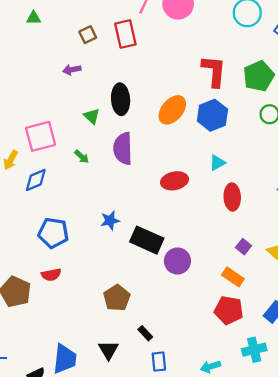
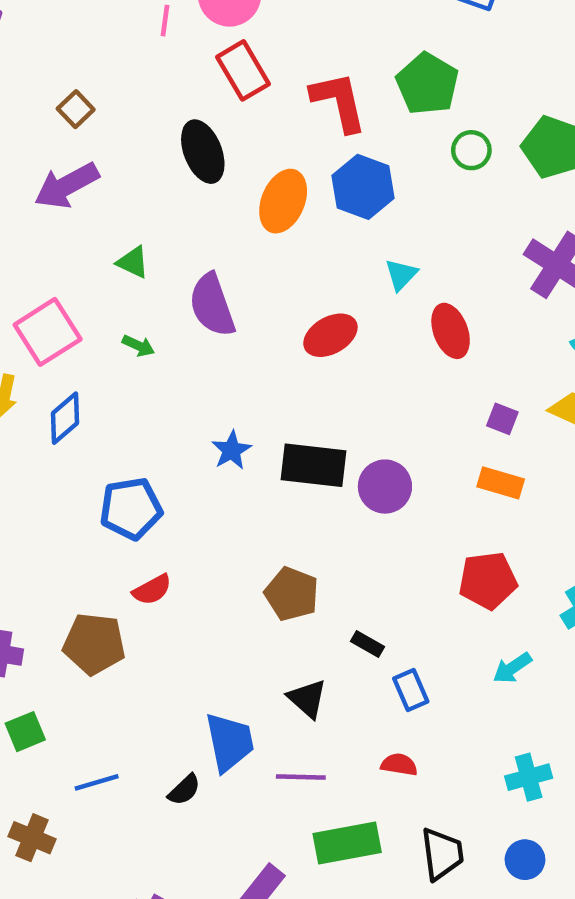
red rectangle: (125, 34) -> (243, 70), moved
purple arrow: (72, 70) -> (67, 186), size x1.8
black ellipse: (121, 99) -> (203, 152), moved
red pentagon: (229, 310) -> (488, 580), moved

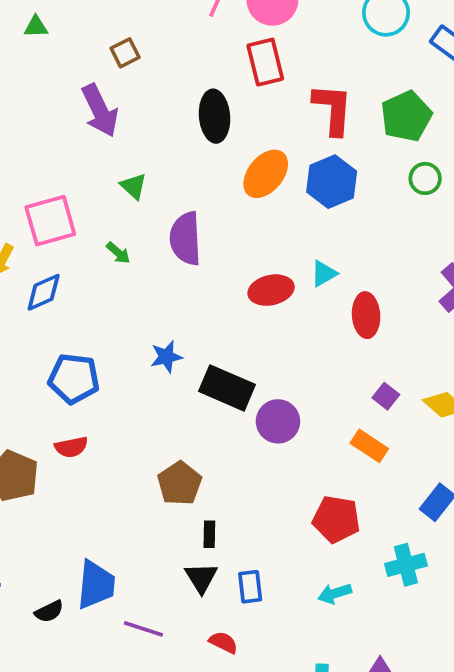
purple arrow: (67, 186) -> (100, 111), turned -104
cyan triangle: (401, 275) -> (324, 274), moved
black rectangle: (368, 644) -> (209, 534), moved, turned 45
black triangle: (307, 699) -> (201, 578), moved

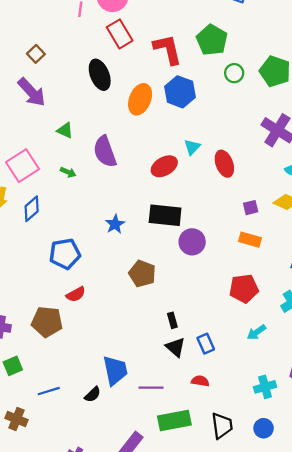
black rectangle: (227, 388) -> (165, 215), moved
purple square: (386, 396) -> (251, 208), turned -35
brown pentagon: (180, 483) -> (142, 274), moved

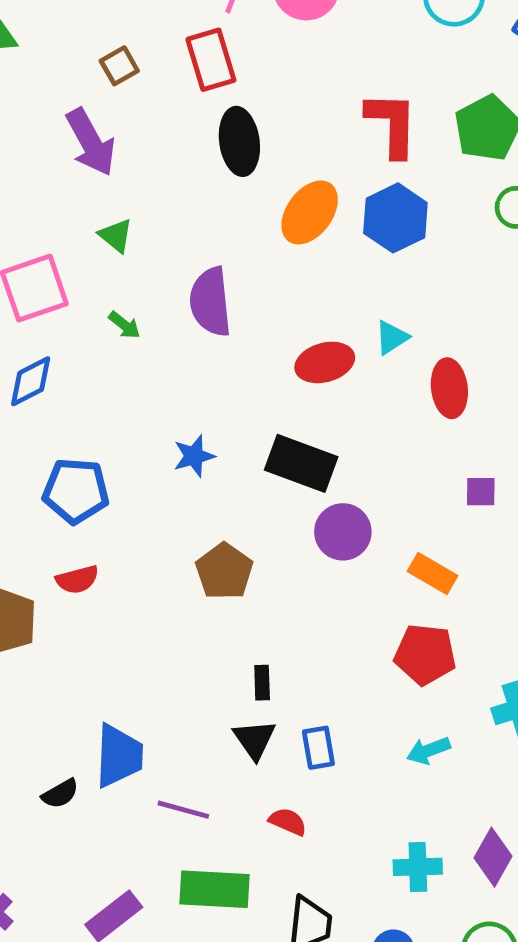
red rectangle: (120, 34) -> (211, 60), moved
green triangle: (65, 130) -> (116, 236), moved
orange rectangle: (250, 240) -> (433, 574), moved

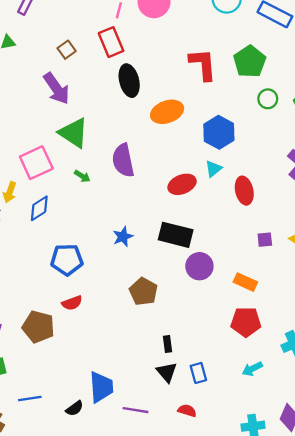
orange ellipse: (310, 213) -> (167, 112), turned 40
blue hexagon: (395, 218) -> (219, 132), moved
green triangle: (116, 236) -> (73, 133), size x1.8

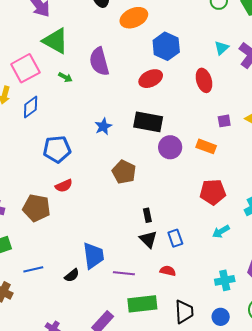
blue hexagon: (219, 132) -> (166, 46), moved
cyan triangle: (213, 169) -> (221, 48), moved
orange rectangle: (245, 282) -> (206, 146), moved

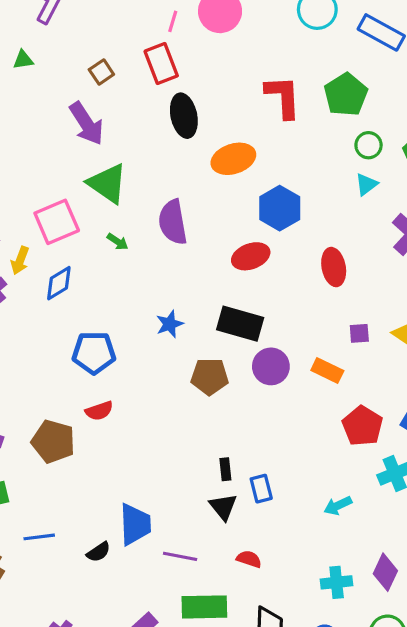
cyan triangle: (221, 48) -> (366, 184), moved
brown pentagon: (124, 172) -> (210, 376), moved, turned -30
red pentagon: (213, 192) -> (363, 426), moved, turned 30
blue rectangle: (175, 238) -> (261, 489), moved

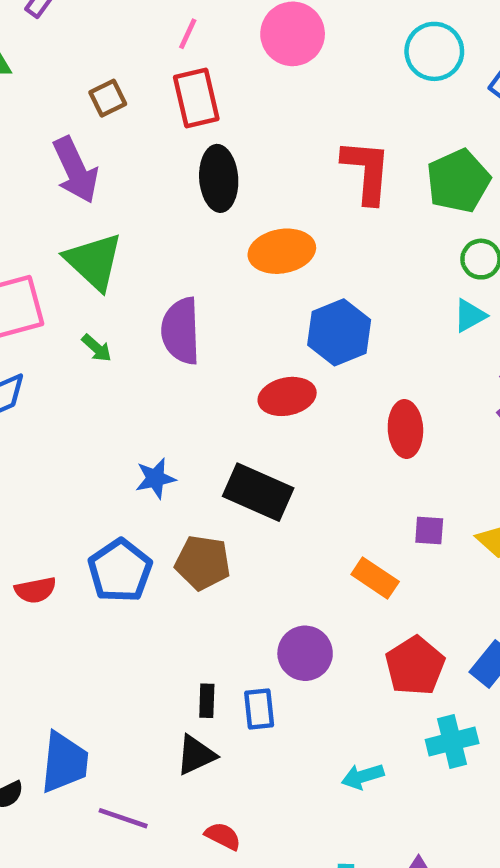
pink line: (173, 21) -> (188, 34), moved
blue pentagon: (94, 353) -> (120, 571), moved, turned 30
purple circle: (271, 366) -> (305, 653), moved
blue rectangle: (261, 489) -> (259, 709), moved
black triangle: (223, 507) -> (196, 755), turned 36

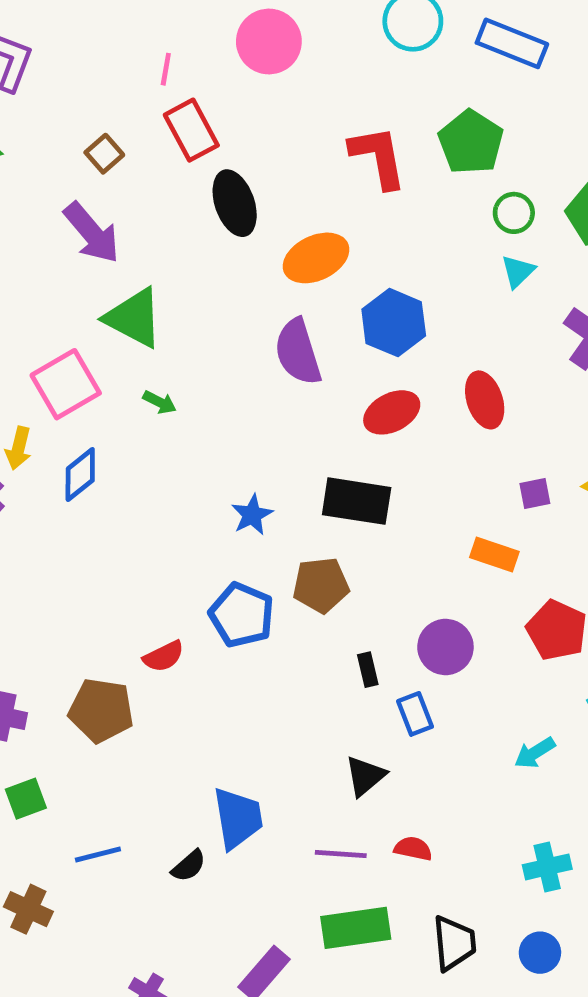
purple semicircle: (181, 331) -> (298, 352), moved
red ellipse: (287, 396) -> (392, 412), moved
black rectangle: (207, 701) -> (368, 670), moved
purple line: (123, 818) -> (341, 854), moved

